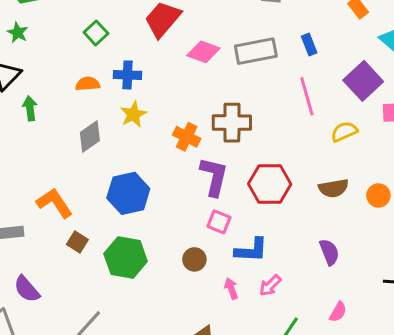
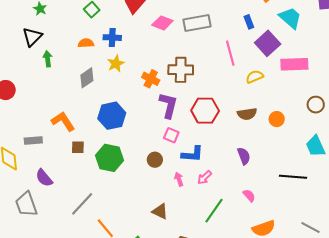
blue rectangle: (309, 44) -> (249, 22), moved
brown square: (77, 242) -> (78, 147), turned -32
pink semicircle: (338, 312) -> (249, 195), turned -72

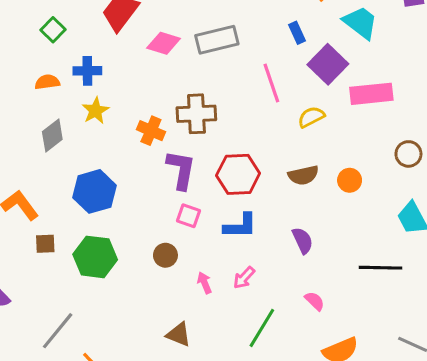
blue L-shape: (192, 154) -> (240, 226), moved

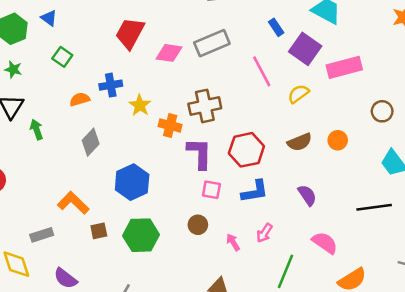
green square: (53, 30) -> (62, 57), moved
yellow star: (96, 111) -> (140, 105), moved
pink semicircle: (315, 301) -> (325, 243), size x1.5

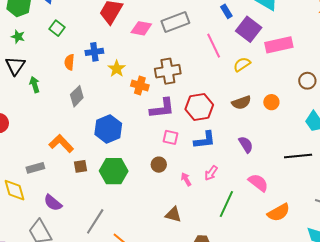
orange semicircle: (80, 99) -> (69, 62), turned -70
purple L-shape: (199, 153) -> (162, 108), turned 80

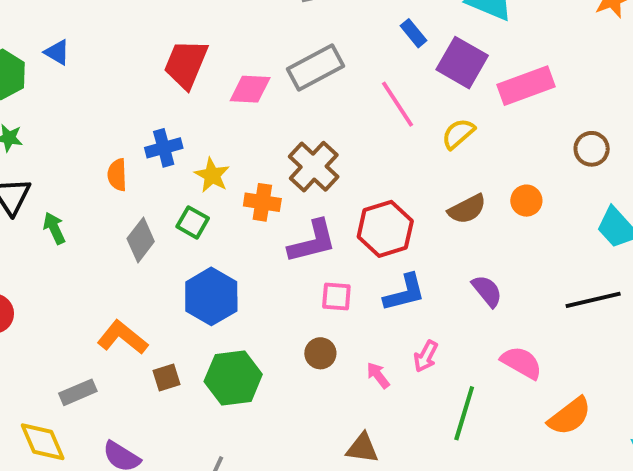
green square: (57, 28) -> (193, 222), moved
brown cross: (168, 71) -> (314, 167), turned -30

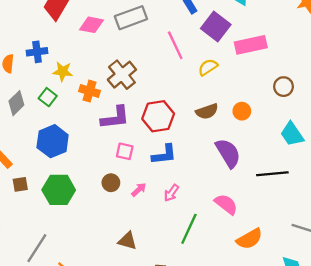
yellow star: (212, 175) -> (63, 71), turned -30
purple semicircle: (487, 291) -> (228, 153), moved, size x1.5
pink arrow: (378, 375) -> (139, 190), moved, turned 77

